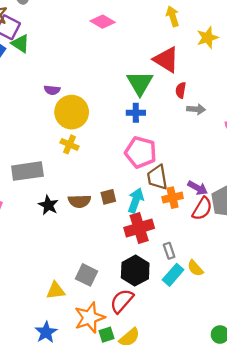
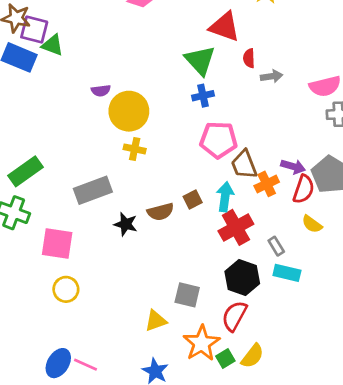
yellow semicircle: (195, 268) -> (312, 224), moved
cyan rectangle: (173, 275) -> (287, 273), turned 75

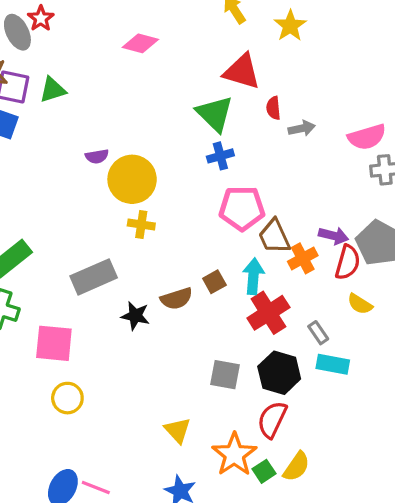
green triangle: (53, 45) -> (53, 90), moved, turned -35
gray square: (187, 295) -> (225, 375), moved
yellow triangle: (156, 321) -> (178, 430), turned -50

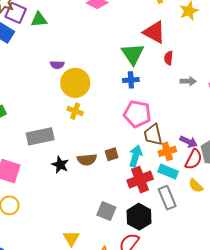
gray arrow: (302, 128) -> (188, 81), moved
gray rectangle: (318, 333) -> (167, 198), size x1.6
cyan rectangle: (333, 364) -> (168, 172), moved

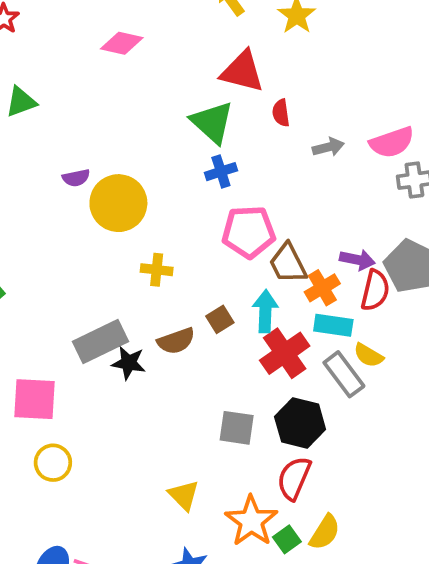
yellow cross: (75, 111) -> (157, 270), moved
gray rectangle: (40, 136) -> (100, 342), moved
yellow semicircle: (196, 186) -> (369, 355), moved

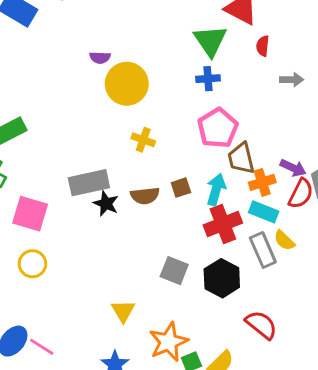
pink pentagon: (249, 232) -> (218, 128), turned 30
red semicircle: (294, 478) -> (261, 325), moved, turned 92

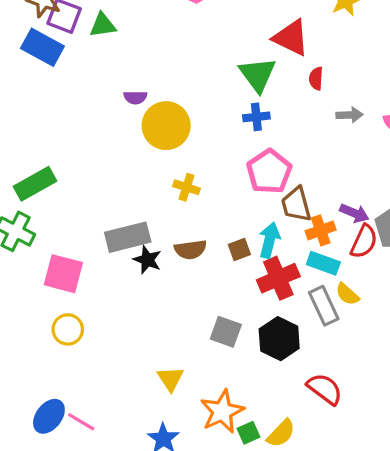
brown square: (181, 188) -> (239, 250), moved

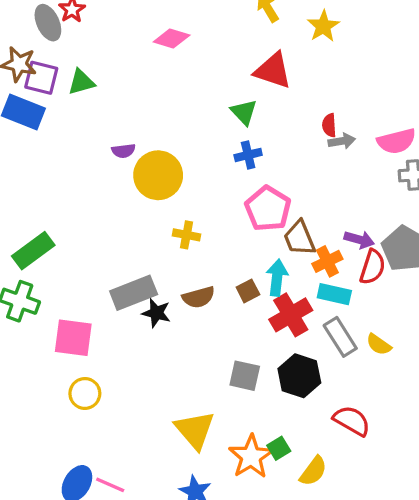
green triangle: (258, 75) -> (244, 112), size x0.7
red semicircle: (316, 78) -> (329, 125), moved
yellow semicircle: (347, 294) -> (379, 345), moved
yellow triangle: (171, 379) -> (195, 430), size x1.5
green square: (248, 433) -> (279, 448), moved

